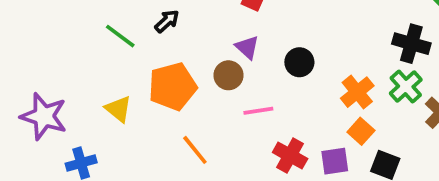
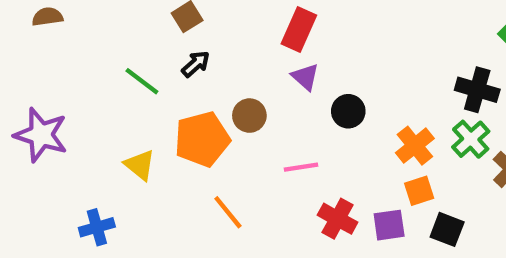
purple triangle: (247, 47) -> (305, 77), moved
brown circle: (228, 75) -> (249, 116), moved
purple star: (44, 116) -> (41, 135), moved
orange square: (361, 131) -> (419, 191), turned 30

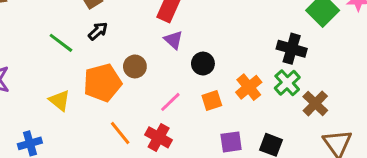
pink line: (301, 167) -> (170, 102), turned -35
orange square: (419, 191) -> (212, 100), moved
red cross: (338, 219) -> (159, 137), moved

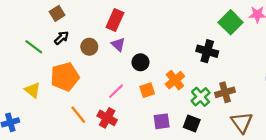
brown circle: (135, 66) -> (89, 47), moved
green cross: (287, 83) -> (201, 97), moved
brown cross: (315, 103) -> (225, 92), turned 30

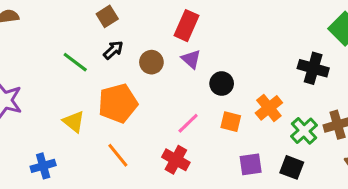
orange square: (147, 90) -> (231, 122), turned 32
orange line: (78, 115) -> (118, 155), moved

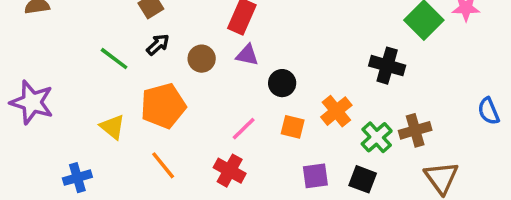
purple triangle: (191, 59) -> (247, 55), turned -30

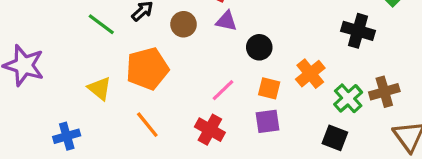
purple square: (315, 176) -> (267, 121), moved

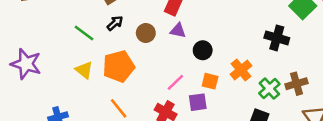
yellow triangle: (100, 88) -> (84, 70), moved
purple square: (267, 121) -> (198, 102), moved

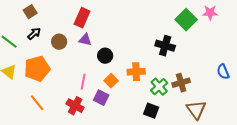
orange cross: (241, 70) -> (136, 72), turned 36
orange square: (210, 81) -> (111, 81), turned 32
pink line: (175, 82) -> (83, 82), turned -35
purple square: (198, 102) -> (101, 98), turned 35

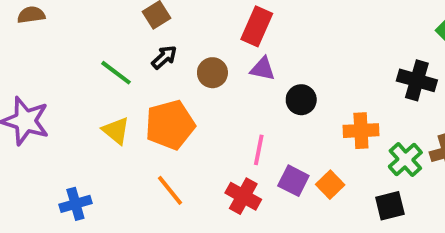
orange square: (111, 81) -> (330, 185), moved
black square: (151, 111) -> (390, 206), turned -35

